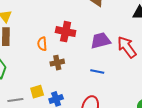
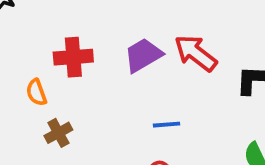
brown cross: (57, 63) -> (58, 133), moved
blue line: (97, 71) -> (167, 125), moved

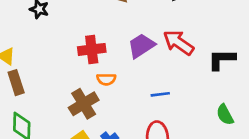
orange semicircle: (36, 92) -> (106, 79), moved, turned -66
brown cross: (58, 133) -> (84, 104), size x1.5

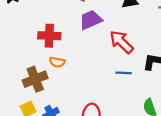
purple trapezoid: (141, 46) -> (91, 20), moved
blue line: (160, 94) -> (124, 73), moved

